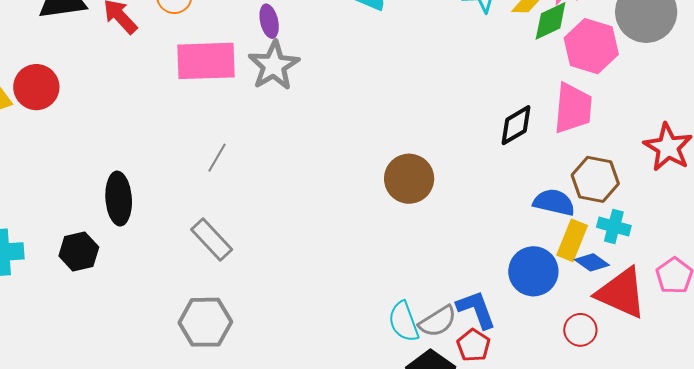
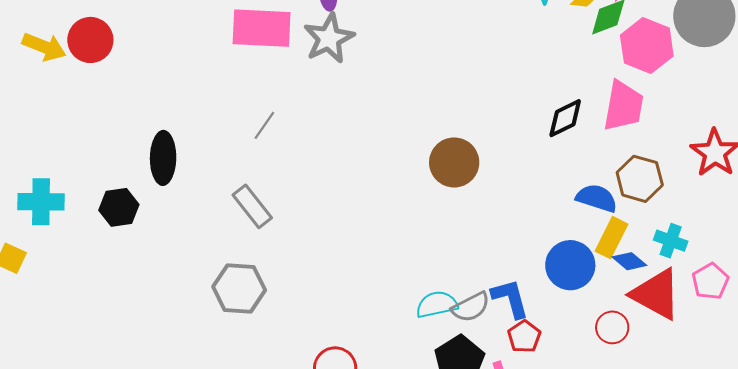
cyan cross: (614, 226) -> (671, 241), moved
cyan semicircle: (404, 322) -> (437, 304), turned 93
red pentagon: (473, 345) -> (524, 337), moved

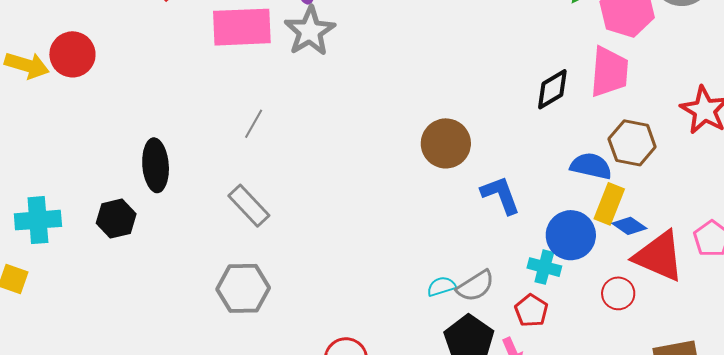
cyan cross: (671, 241) -> (544, 267), moved
blue L-shape: (510, 298) -> (501, 195), moved
cyan semicircle: (437, 304) -> (441, 286), size x0.7

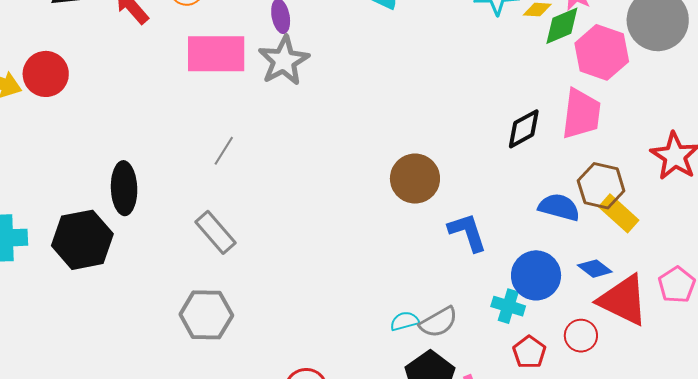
yellow rectangle: (609, 204) -> (619, 213), moved, turned -72
black hexagon: (116, 219) -> (82, 240), size x1.5
red pentagon: (531, 311) -> (529, 352), moved

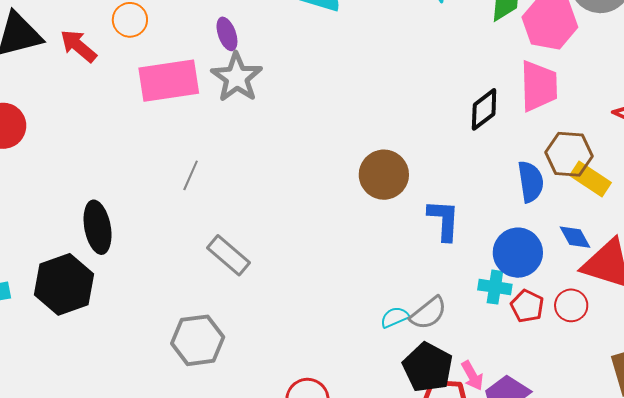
blue semicircle: (559, 207) -> (531, 182), turned 75
gray rectangle: (216, 232) -> (228, 255), moved
blue L-shape: (468, 232) -> (444, 220), turned 30
blue diamond: (595, 269) -> (575, 237), turned 32
red pentagon: (529, 352) -> (527, 306), moved

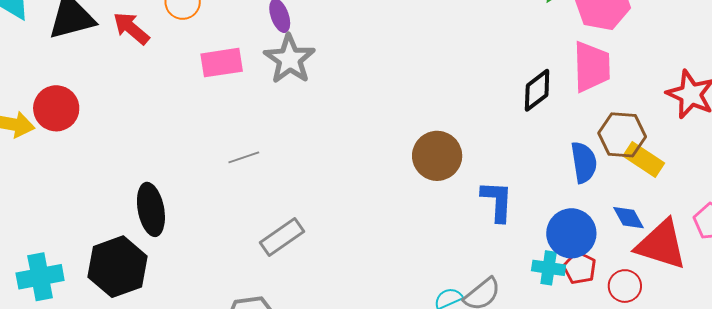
pink rectangle: (169, 81) -> (222, 63), size x0.7
gray line: (191, 175) -> (244, 157), turned 48
gray rectangle: (228, 255) -> (282, 237), turned -75
red pentagon: (527, 306) -> (580, 268), moved

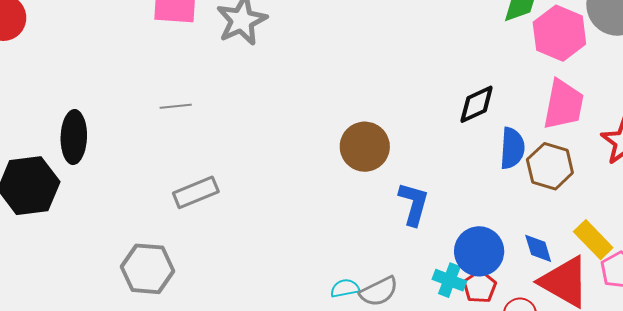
pink trapezoid: (592, 67) -> (564, 105), moved
yellow rectangle: (644, 160) -> (593, 240), moved
blue semicircle: (584, 162) -> (512, 148), moved

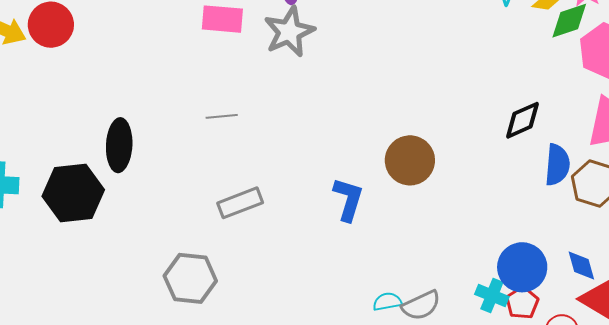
blue L-shape: (414, 204) -> (348, 199), moved

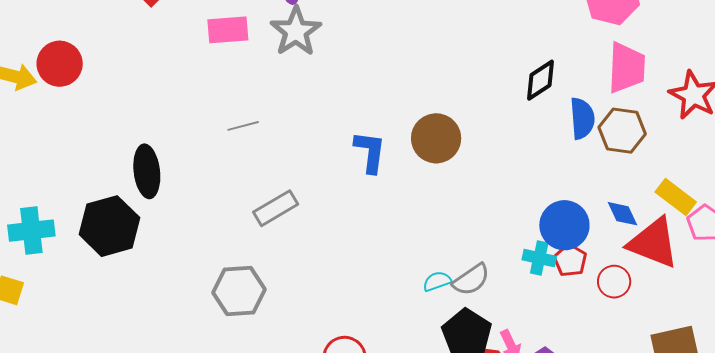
blue L-shape: (348, 199) -> (370, 152), moved

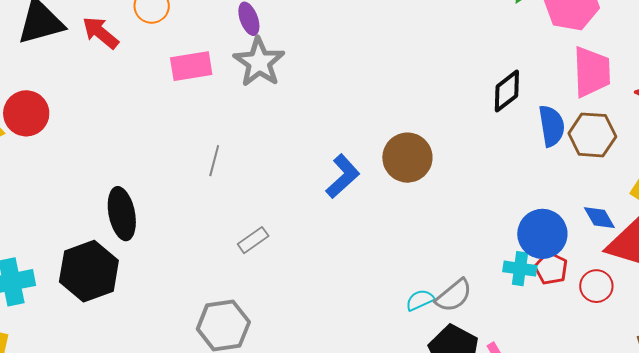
gray line: (243, 126) -> (214, 161), turned -56
blue L-shape: (370, 152) -> (343, 176), turned 45
gray rectangle: (276, 208) -> (253, 240), size x0.7

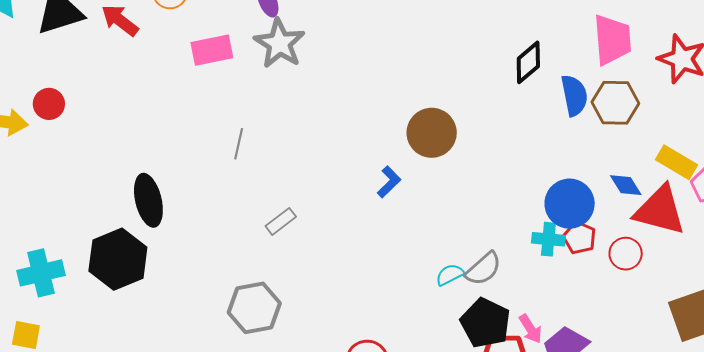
red circle: (26, 113) -> (49, 104), size x0.7
blue L-shape: (343, 176) -> (389, 182), moved, size x0.7

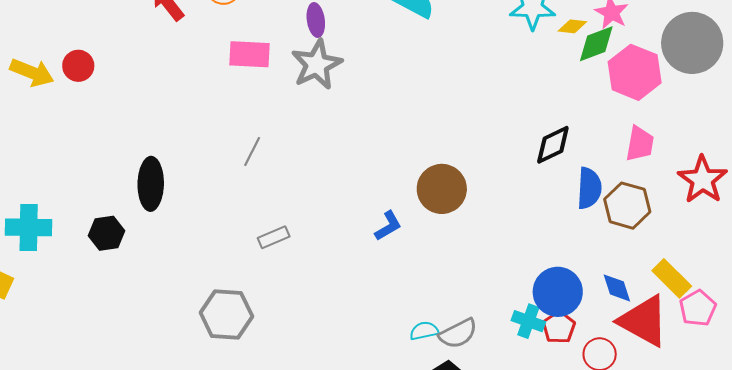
pink trapezoid: (612, 40) -> (640, 144), size x0.7
black hexagon: (118, 259) -> (107, 233), size x0.6

